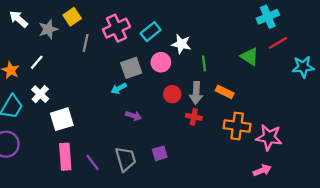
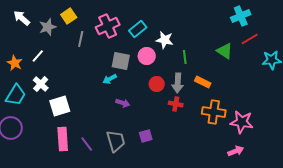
gray square: (131, 68) -> (121, 61), turned 30

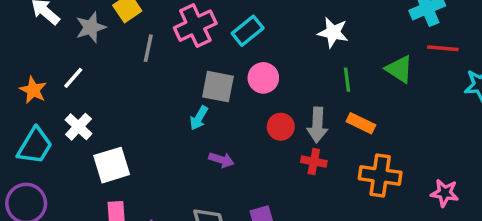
red line: (250, 39) -> (443, 48), turned 36
white star: (165, 40) -> (333, 33), moved
green line: (185, 57) -> (347, 80), moved
cyan arrow: (110, 79) -> (199, 118), turned -32
pink star: (242, 122) -> (445, 193), moved, size x0.7

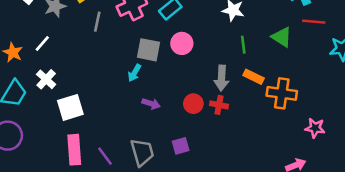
red circle: (281, 127) -> (193, 104), moved
orange cross: (380, 176) -> (282, 93), moved

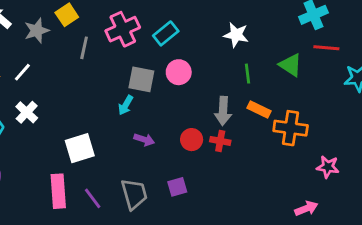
white square: (70, 107) -> (80, 148), moved

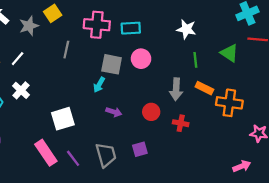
pink cross: (123, 29) -> (97, 25), turned 30
cyan rectangle: (166, 33) -> (131, 28), turned 36
gray line: (84, 48) -> (66, 50), moved
red cross: (220, 141) -> (181, 123), moved
pink rectangle: (58, 191) -> (46, 153), turned -30

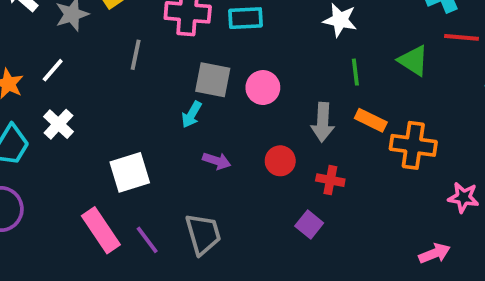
pink circle: (141, 59) -> (263, 88), moved
purple square: (140, 149) -> (309, 224), moved, turned -35

